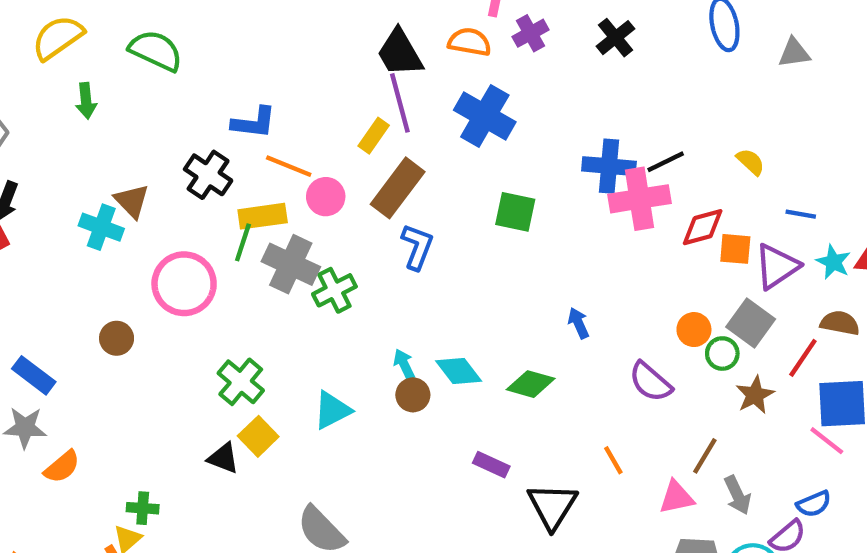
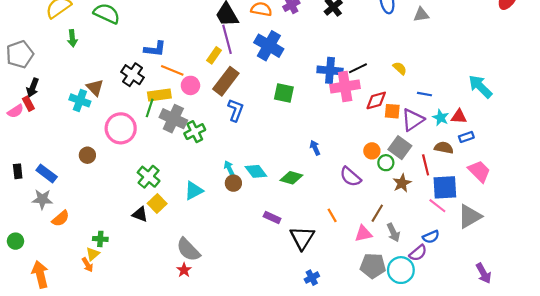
red line: (803, 358) -> (426, 165), turned -48

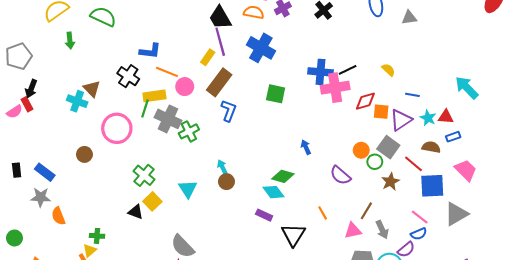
red line: (426, 165) -> (413, 164), turned -36
cyan diamond: (256, 171) -> (273, 192), moved
cyan triangle: (194, 191) -> (188, 189), turned -36
pink line: (437, 206) -> (420, 217), moved
orange semicircle: (61, 219) -> (58, 216), turned 108

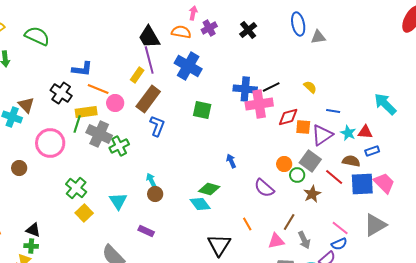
gray triangle: (409, 18) -> (318, 37), moved
blue square: (432, 186) -> (362, 184), moved
black triangle: (136, 212) -> (33, 230), moved
purple rectangle: (264, 215) -> (146, 231), moved

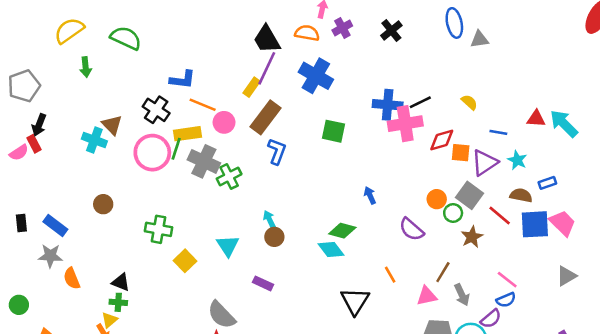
purple line: (149, 60) -> (267, 68), turned 40
red triangle: (365, 132) -> (536, 119), moved
pink circle: (50, 143) -> (152, 153), moved
green cross: (76, 188) -> (159, 229), moved, turned -30
gray triangle: (375, 225) -> (566, 276), moved, size x0.7

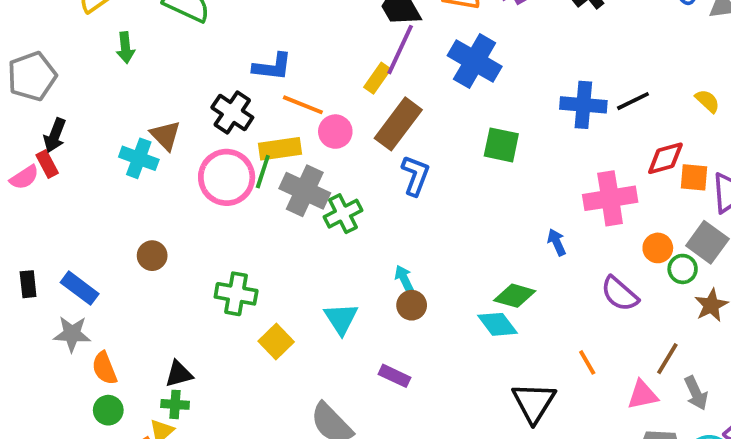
pink cross: (405, 124) -> (610, 198), moved
black triangle: (121, 282) -> (179, 374), turned -36
green circle: (19, 305) -> (108, 410), moved

